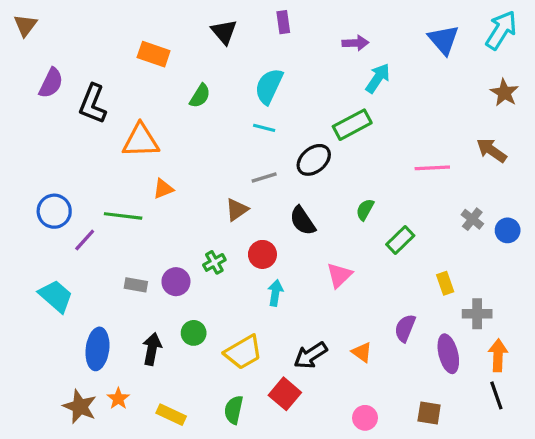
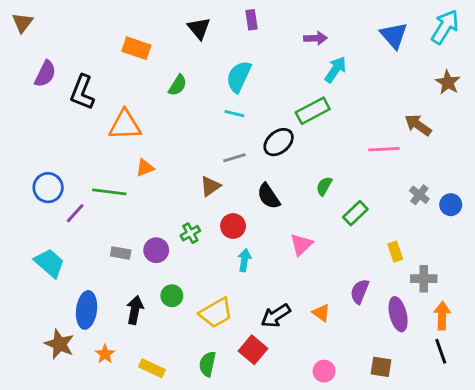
brown arrow: (492, 150) -> (418, 125), moved
brown star: (80, 407) -> (59, 344), moved

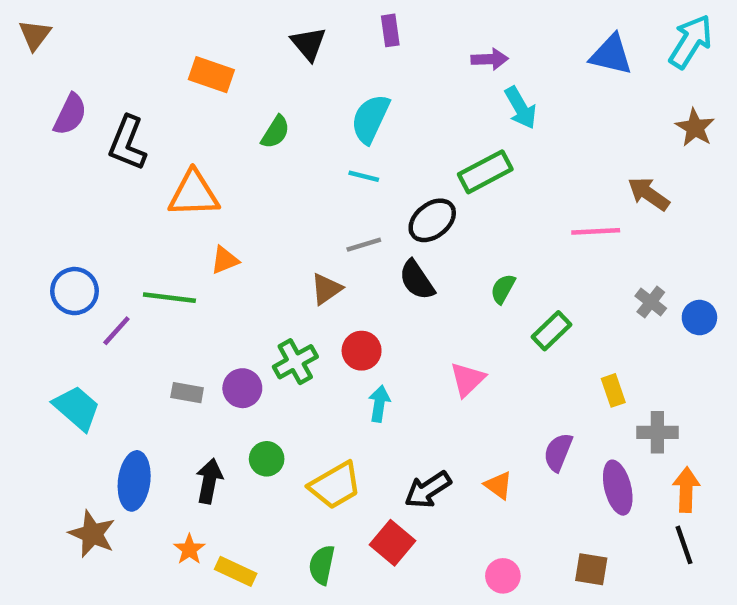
blue triangle: (394, 35) -> (611, 55), turned -36
cyan arrow: (335, 70) -> (521, 108), turned 116
black semicircle: (269, 196) -> (417, 280), moved
green cross: (190, 233) -> (295, 362), size x1.4
orange star: (105, 354) -> (189, 549), moved

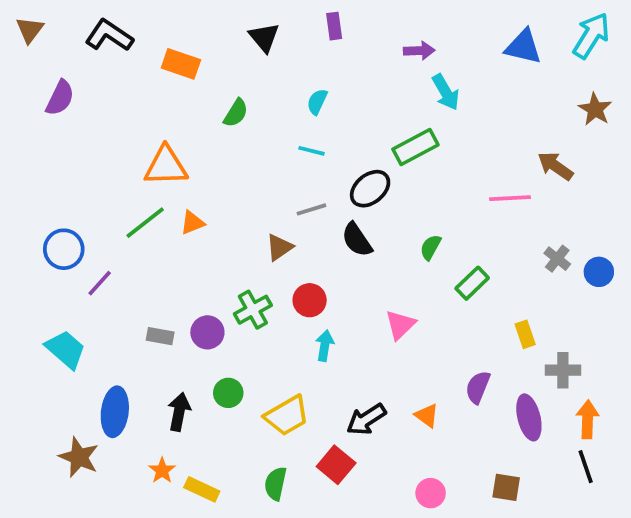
cyan semicircle: (370, 119) -> (317, 102), size x0.6
black L-shape: (127, 143) -> (109, 35), moved, turned 102
green line: (169, 298) -> (145, 223), moved, turned -45

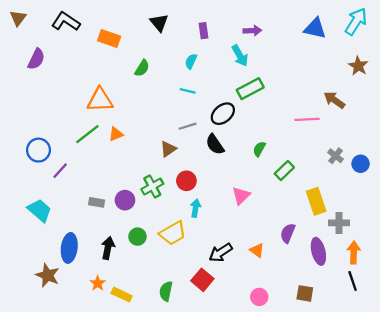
purple rectangle: (334, 26) -> (203, 31), moved
cyan arrow: (446, 92) -> (240, 56), moved
yellow rectangle: (525, 334) -> (316, 201), size x1.6
yellow trapezoid: (287, 416) -> (173, 233), moved

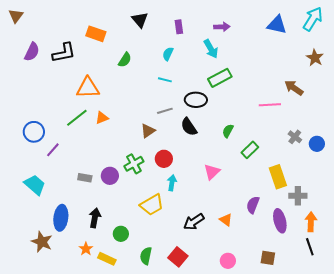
black L-shape: (66, 21) -> (64, 53), moved, turned 135
black ellipse: (223, 114) -> (196, 100), turned 40
green circle: (137, 237) -> (121, 234), moved
red square: (202, 280) -> (178, 257), moved

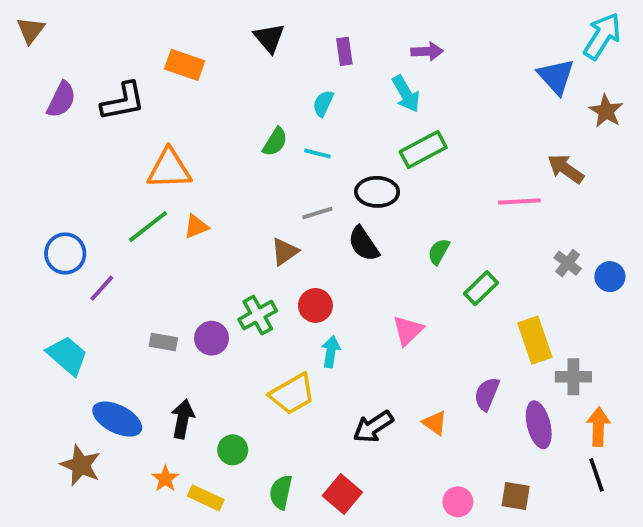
blue triangle: (277, 25) -> (556, 76), moved, turned 35
green semicircle: (125, 60) -> (275, 142), moved
blue ellipse: (61, 218) -> (117, 419), turned -70
pink circle: (228, 261) -> (458, 502), moved

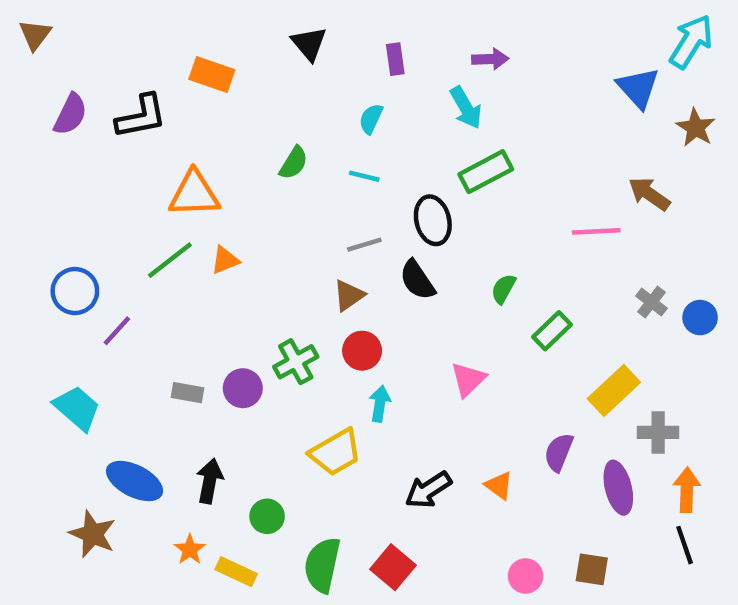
green semicircle: (275, 142) -> (294, 163), moved
black ellipse: (377, 192) -> (433, 220), turned 75
brown triangle: (285, 252) -> (349, 295), moved
yellow rectangle: (535, 340) -> (614, 390), turned 66
green semicircle: (281, 492) -> (322, 565), size x1.4

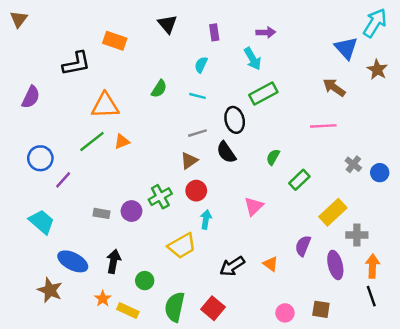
purple semicircle: (70, 114) -> (31, 97), moved
brown arrow: (649, 194) -> (334, 88), moved

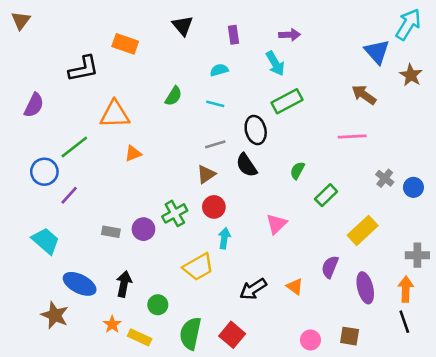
cyan semicircle: (201, 65) -> (219, 70), turned 49
green line: (92, 141) -> (74, 147), moved
gray cross: (357, 235) -> (417, 255), moved

